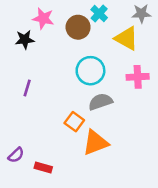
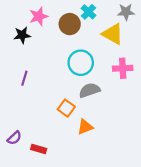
pink star: (43, 18) -> (39, 16), turned -30
orange triangle: (95, 143) -> (85, 127), size x0.7

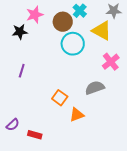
cyan circle: (81, 63) -> (73, 44), moved
pink cross: (123, 68) -> (111, 62), turned -36
gray semicircle: (90, 90) -> (95, 88), moved

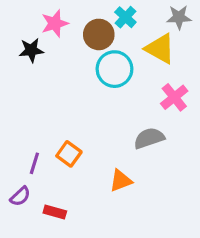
purple line: (22, 71) -> (34, 163), moved
orange square: (60, 98) -> (69, 154), moved

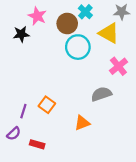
pink star: (55, 23) -> (37, 16), turned -30

